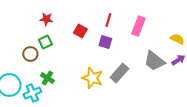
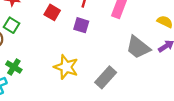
green square: (45, 42) -> (12, 25), turned -32
gray rectangle: (119, 73) -> (106, 77), moved

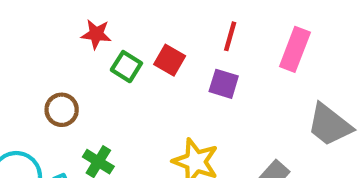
green square: (12, 25) -> (126, 67), moved

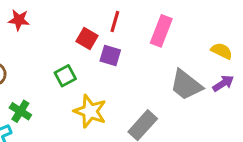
red square: (170, 60) -> (87, 39), moved
green square: (126, 67) -> (65, 76), moved, turned 30

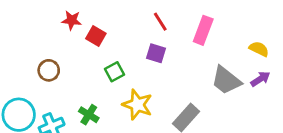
red line: (115, 21) -> (160, 22), turned -48
red square: (87, 39) -> (96, 36), moved
green cross: (20, 111) -> (89, 115), moved

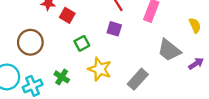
yellow semicircle: (259, 49) -> (195, 25), turned 40
brown circle: (49, 70) -> (30, 42), size x1.5
purple arrow: (260, 79) -> (196, 64), moved

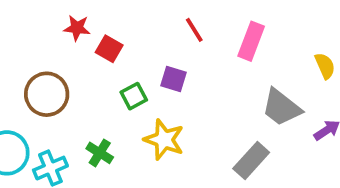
purple square: (114, 29) -> (174, 79), moved
gray rectangle: (138, 79) -> (251, 160), moved

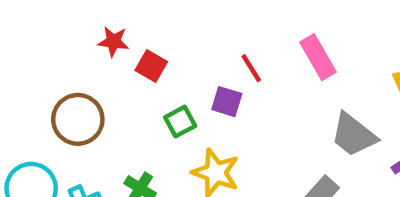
red line: (194, 30) -> (251, 68), moved
pink rectangle: (251, 41) -> (318, 57), turned -51

